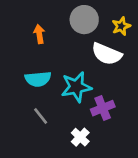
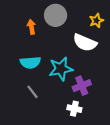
gray circle: (84, 20) -> (56, 15), moved
white cross: (80, 137) -> (74, 109), moved, turned -32

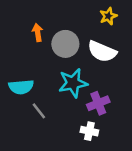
gray circle: (56, 15) -> (65, 44), moved
yellow star: (96, 21) -> (108, 16), moved
cyan semicircle: (30, 62) -> (21, 87), moved

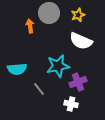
yellow star: (108, 16) -> (78, 15), moved
gray circle: (65, 44) -> (49, 13), moved
gray line: (39, 111) -> (39, 89), moved

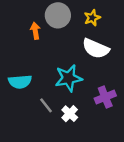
purple cross: (78, 82) -> (105, 97), moved
white cross: (71, 104) -> (70, 114), moved, turned 32

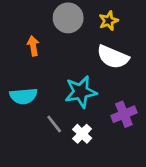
orange arrow: (35, 31) -> (33, 46), moved

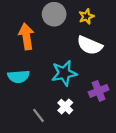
orange arrow: (33, 46) -> (26, 36), size x1.6
gray line: (54, 124) -> (39, 115), moved

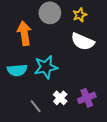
cyan star: (64, 73) -> (46, 67), moved
purple cross: (99, 91) -> (87, 98), moved

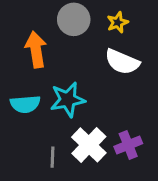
white cross: (60, 98) -> (89, 145), size x1.6
gray line: (36, 106) -> (53, 157), turned 40

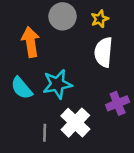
white semicircle: (122, 62) -> (103, 52), turned 72
cyan semicircle: (25, 104) -> (22, 88), turned 55
purple cross: (128, 145) -> (118, 103), moved

